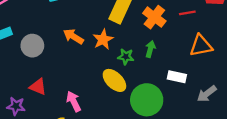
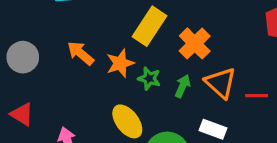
red line: (187, 13) -> (257, 96), moved
orange triangle: (201, 46) -> (221, 83), moved, turned 45
green star: (126, 57) -> (149, 78), moved

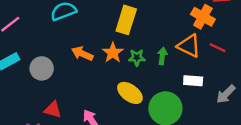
orange cross: (195, 43) -> (203, 17), moved
red line: (257, 96) -> (217, 48), turned 42

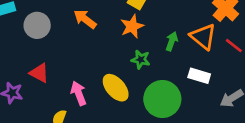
orange star: (113, 53) -> (132, 26), moved
green star: (137, 58) -> (141, 60), moved
yellow ellipse: (130, 93) -> (116, 88), moved

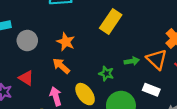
orange arrow: (85, 19) -> (61, 66), moved
orange star: (132, 26) -> (66, 42), moved, turned -30
green arrow: (172, 41) -> (132, 61), turned 56

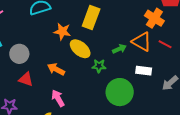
orange star: (66, 42) -> (62, 31), moved
red triangle: (26, 78) -> (26, 79), moved
yellow ellipse: (85, 94) -> (80, 49), moved

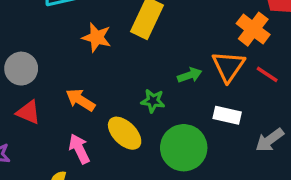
orange triangle: (142, 42) -> (228, 66), turned 30
yellow ellipse: (80, 49) -> (125, 133), moved

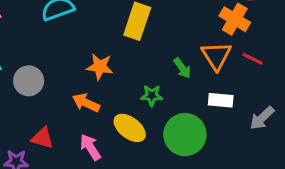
orange star: (97, 37) -> (100, 67), moved
green arrow: (190, 75) -> (182, 68), turned 80
red triangle: (28, 112) -> (42, 138), moved

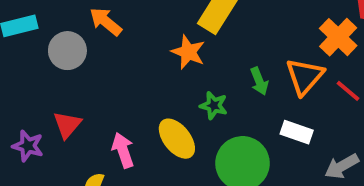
orange star: (100, 67) -> (188, 52), moved
orange arrow: (86, 103) -> (106, 22), moved
red triangle: (42, 138) -> (67, 125), turned 40

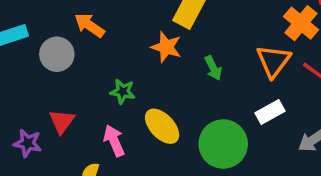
green arrow: (259, 81) -> (213, 68), moved
green star: (214, 106) -> (123, 92), moved
white rectangle: (297, 132) -> (270, 112), turned -44

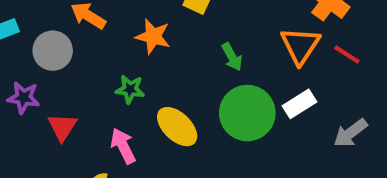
orange star: (166, 47) -> (153, 36), moved
purple star: (28, 143) -> (23, 98), moved
green circle: (223, 144) -> (247, 113), moved

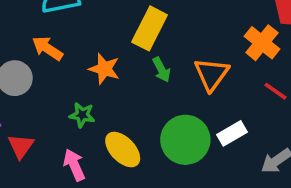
orange triangle: (300, 45) -> (211, 74), moved
green arrow: (232, 57) -> (161, 70), moved

